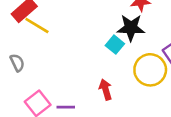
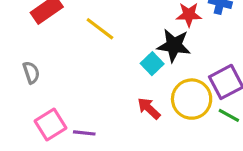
yellow line: (37, 25) -> (100, 29), moved
red arrow: (106, 89) -> (149, 108), moved, turned -36

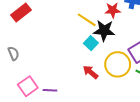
yellow line: (100, 29) -> (87, 20), moved

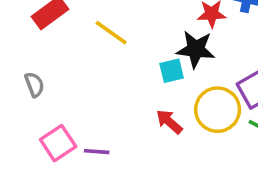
yellow line: (87, 20) -> (111, 33), moved
cyan square: (91, 43) -> (172, 71), turned 32

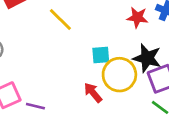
black star: (196, 49) -> (147, 58), moved
yellow circle: (218, 110) -> (119, 75), moved

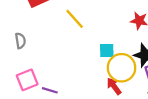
red arrow: (93, 93) -> (114, 86), moved

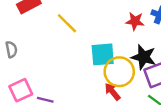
cyan square: (107, 50) -> (103, 54), size x1.5

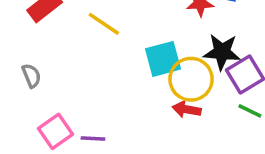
red arrow: (113, 92) -> (187, 109), turned -30

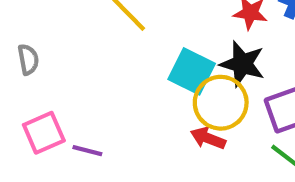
black star: (222, 52) -> (242, 64), moved
cyan square: (163, 59) -> (192, 71), turned 30

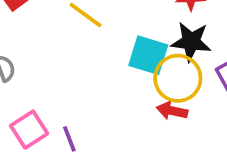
purple line: (87, 151) -> (69, 139), turned 64

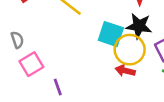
pink square: (29, 130) -> (31, 64), moved

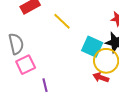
gray semicircle: (17, 40) -> (16, 44), size x1.5

